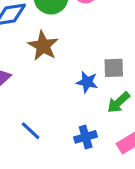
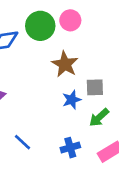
brown star: (43, 46) -> (65, 64), moved
blue star: (87, 82) -> (72, 100), turned -30

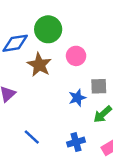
pink circle: (70, 20) -> (76, 56), moved
brown star: (65, 64) -> (39, 65), moved

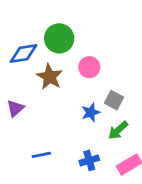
gray square: (99, 86) -> (114, 100), turned 30
blue line: (32, 137) -> (41, 155), turned -54

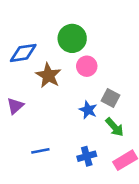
green circle: (59, 38) -> (72, 38), moved
blue star: (91, 112) -> (88, 110), turned -30
green arrow: (118, 130) -> (115, 127), turned -90

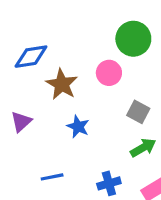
green circle: (72, 38) -> (133, 39), moved
blue star: (88, 110) -> (78, 127), moved
green arrow: (115, 127) -> (143, 148), turned -78

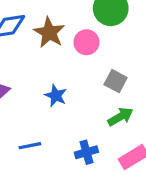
brown star: (62, 84) -> (49, 33), moved

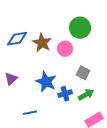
blue star: (56, 96) -> (46, 82), size x1.5
blue cross: (86, 152) -> (65, 94), moved

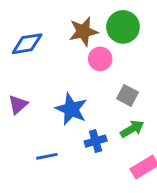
brown star: (42, 43) -> (83, 31), moved, turned 30
blue cross: (65, 94) -> (96, 141), moved

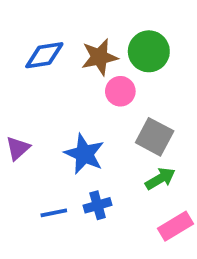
blue diamond: (27, 44) -> (44, 55), moved
gray square: (128, 95) -> (155, 137), size x1.4
blue cross: (96, 141) -> (98, 205), moved

